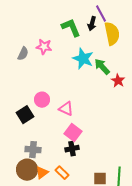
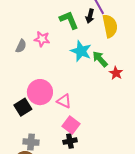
pink circle: (42, 100) -> (40, 92), size x1.6

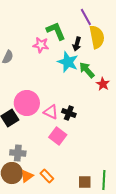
black arrow: (90, 16) -> (77, 44), moved
pink star: (42, 39) -> (41, 45), moved
black cross: (70, 141) -> (69, 113), moved, turned 32

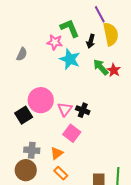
cyan star: (68, 62) -> (70, 59), moved
red star: (103, 84) -> (114, 70), moved
pink triangle: (51, 112) -> (65, 109), turned 42
orange triangle: (27, 176) -> (57, 153), moved

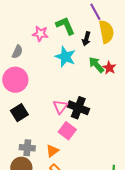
pink star: (55, 42) -> (40, 34), moved
pink circle: (41, 100) -> (15, 80), moved
black cross: (83, 110) -> (78, 108), size x1.5

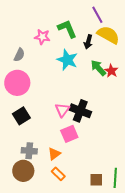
yellow semicircle: (106, 32) -> (108, 35), turned -50
pink square: (67, 131) -> (69, 134), turned 30

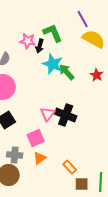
black arrow: (88, 42) -> (40, 46), moved
green arrow: (98, 68) -> (67, 72), moved
pink square: (69, 134) -> (36, 138), moved
orange rectangle: (58, 174) -> (70, 167), moved

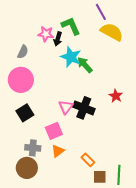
red star: (97, 75) -> (116, 96), moved

